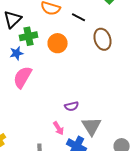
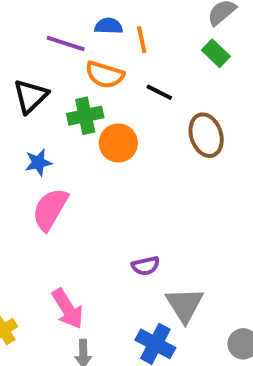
green cross: (29, 36) -> (85, 116), moved
pink arrow: (59, 128) -> (68, 309), moved, size x1.5

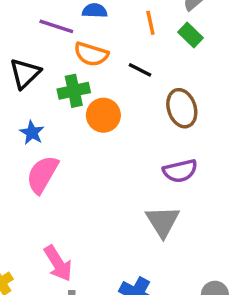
orange line: (142, 40) -> (150, 23), moved
blue star: (38, 162) -> (32, 133), turned -30
purple semicircle: (146, 266) -> (180, 171), moved, size x1.4
gray triangle: (185, 305) -> (163, 221), moved

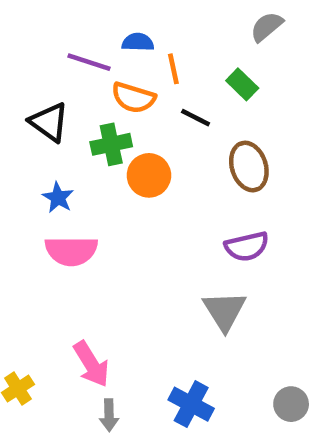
orange line: (150, 23) -> (173, 69), moved
green rectangle: (191, 35) -> (242, 84), moved
black triangle: (25, 73) -> (49, 122), turned -40
pink semicircle: (42, 174) -> (71, 251), turned -120

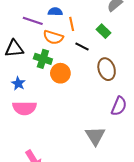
black triangle: (49, 122) -> (14, 49), turned -42
green cross: (111, 144) -> (43, 59), turned 30
purple semicircle: (247, 246) -> (119, 106), moved, turned -54

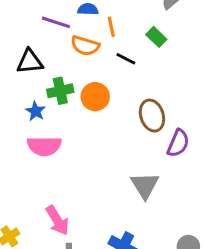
green cross: (43, 59) -> (60, 91), moved, turned -30
brown ellipse: (107, 69) -> (152, 116), moved

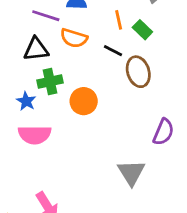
orange line: (111, 27) -> (119, 20), moved
black triangle: (30, 62) -> (36, 49), moved
orange circle: (95, 97) -> (84, 101), moved
brown ellipse: (152, 116) -> (138, 72), moved

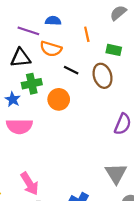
green rectangle: (142, 30) -> (114, 50), moved, turned -32
black line: (113, 51) -> (71, 70), moved
gray triangle: (131, 173) -> (116, 174), moved

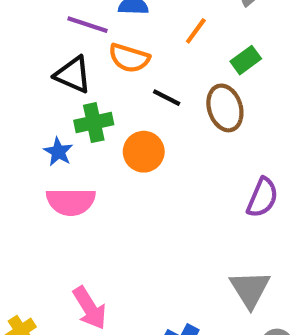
orange line: (87, 34) -> (196, 31), turned 48
green rectangle: (114, 50) -> (246, 60), turned -48
black triangle: (21, 58) -> (73, 75), turned 30

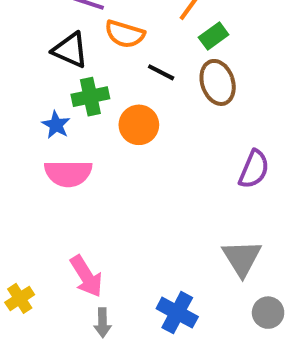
green rectangle: (246, 60) -> (214, 36), moved

